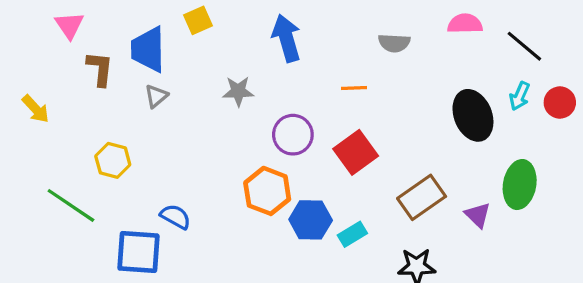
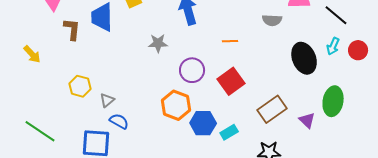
gray semicircle: (394, 43) -> (272, 20), moved
gray triangle: (156, 96) -> (107, 100), moved
green line: (71, 205) -> (40, 131), moved

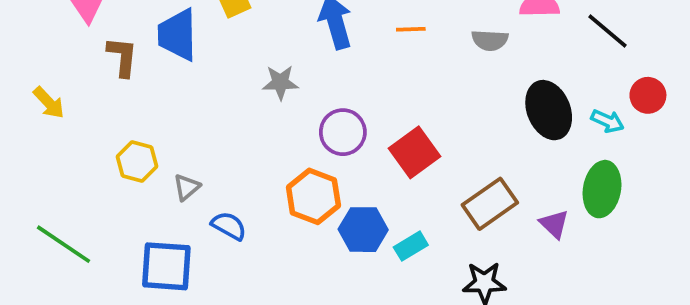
orange line: (230, 41) -> (411, 29), moved
cyan arrow: (333, 46) -> (607, 121), moved, turned -90
blue semicircle: (119, 121) -> (229, 226), moved

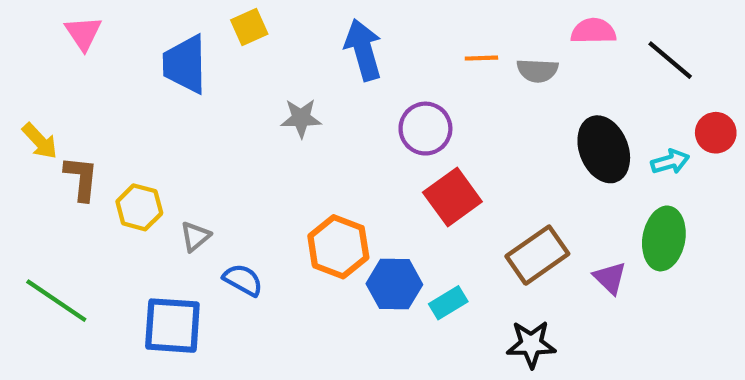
orange line: (411, 29) -> (481, 58), moved
brown L-shape: (122, 57) -> (81, 178), moved
cyan arrow: (607, 121) -> (670, 162), turned -40
purple circle: (343, 132) -> (425, 129), moved

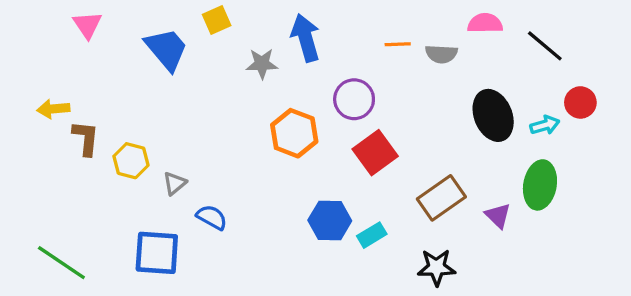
blue trapezoid: (185, 64) -> (167, 49), turned 141
gray star: (301, 118) -> (262, 64), moved
yellow arrow: (40, 141) -> (53, 109), turned 128
orange hexagon: (338, 247) -> (294, 133), moved
green line: (56, 301) -> (61, 263), moved

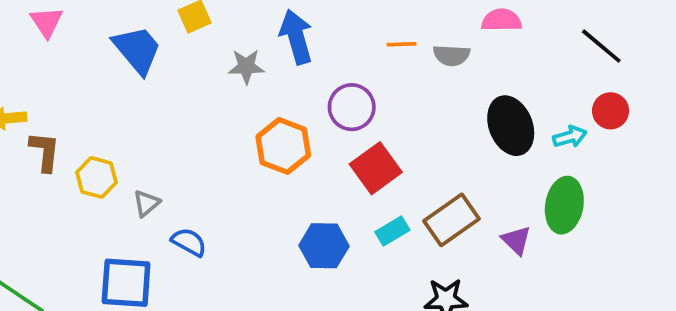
black line: (545, 46) -> (601, 46), moved
cyan rectangle: (372, 235) -> (392, 231), moved

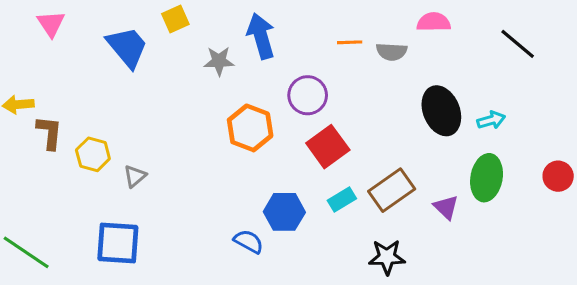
red circle: (611, 111) -> (558, 176), moved
blue semicircle: (189, 242) -> (249, 241), moved

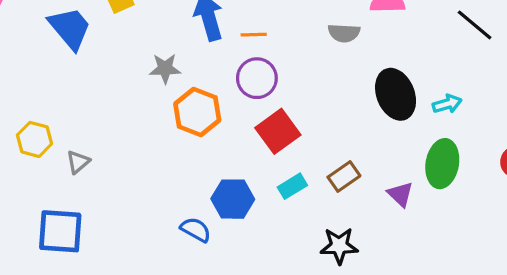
orange line: (350, 42) -> (254, 35), moved
gray star: (219, 61) -> (165, 68), moved
brown rectangle: (392, 190) -> (344, 176), size x0.7

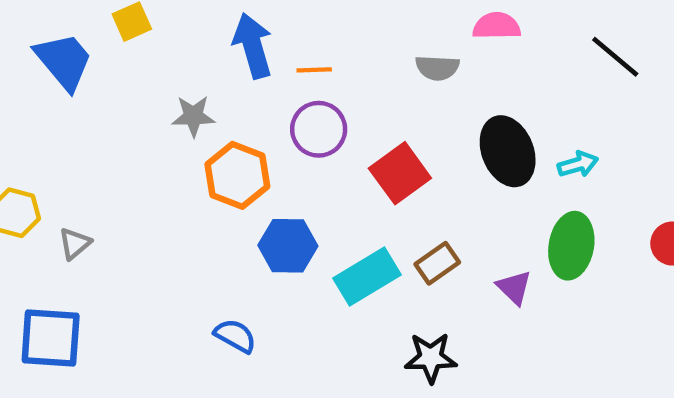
red square: (278, 131) -> (400, 173), moved
cyan rectangle: (292, 186) -> (367, 276), size x1.6
blue hexagon: (233, 199) -> (288, 246), moved

